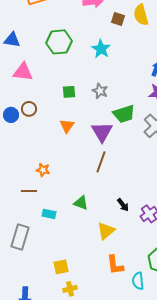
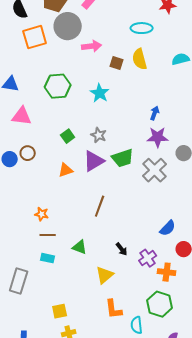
green square: (69, 92) -> (68, 136), turned -32
orange triangle: (67, 126) -> (66, 170), turned 35
purple triangle: (102, 132) -> (94, 161), moved, turned 30
brown line: (29, 191) -> (48, 235), moved

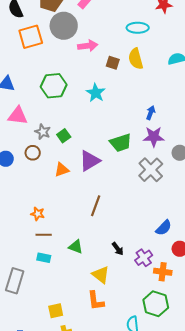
gray star: (99, 135) -> (43, 132), moved
brown circle: (28, 153) -> (33, 153), moved
green trapezoid: (123, 158) -> (121, 143), moved
yellow triangle: (105, 275) -> (101, 275), turned -42
orange L-shape: (114, 309) -> (96, 301), moved

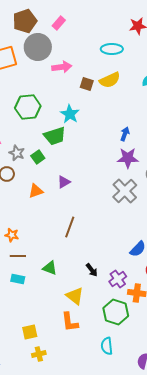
yellow semicircle: (136, 59) -> (110, 80), turned -100
green trapezoid: (121, 143) -> (55, 136), moved
purple triangle: (90, 161) -> (64, 182), size x0.6
green hexagon: (156, 304) -> (116, 312), moved

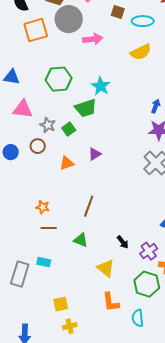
brown square: (87, 84) -> (118, 12), moved
brown line: (70, 227) -> (89, 206), moved
cyan rectangle: (18, 279) -> (44, 262), moved
orange L-shape: (70, 322) -> (111, 302), moved

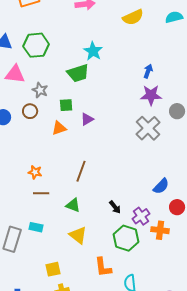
green hexagon: (59, 79) -> (36, 45), moved
green square: (69, 129) -> (66, 105), moved, turned 32
yellow triangle: (106, 268) -> (78, 235), moved
green hexagon: (147, 284) -> (126, 238), moved

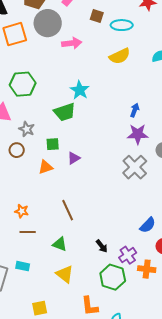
brown line: (81, 171) -> (68, 210), turned -45

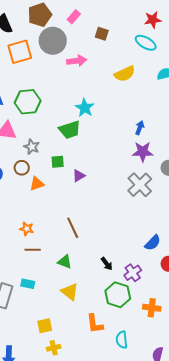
cyan ellipse: (122, 25) -> (146, 43), moved, turned 30
orange triangle: (46, 167) -> (37, 184), moved
orange cross: (147, 269) -> (152, 308), moved

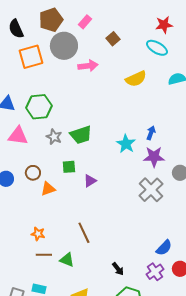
brown square: (102, 34) -> (113, 39), turned 32
cyan star: (85, 108) -> (126, 144), moved
gray star: (32, 147) -> (54, 137), moved
green triangle: (65, 262) -> (67, 260), moved
purple cross: (133, 273) -> (155, 272), moved

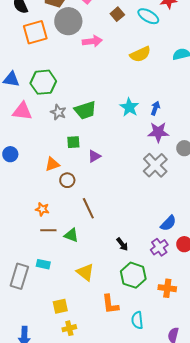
cyan ellipse: (157, 48) -> (148, 16), moved
cyan star: (126, 144) -> (129, 107), moved
brown circle: (33, 173) -> (67, 180), moved

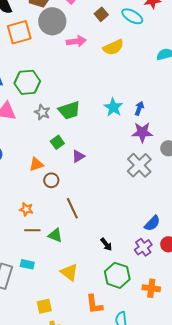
yellow semicircle: (140, 54) -> (113, 47), moved
green square: (73, 142) -> (57, 142), turned -32

